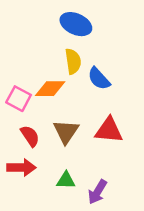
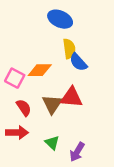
yellow semicircle: (73, 61) -> (69, 49), moved
red triangle: (109, 130) -> (71, 97), moved
green triangle: (66, 180) -> (52, 143), turned 42

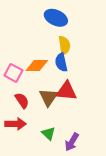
blue semicircle: (78, 62) -> (61, 62), moved, turned 30

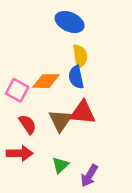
green triangle: (48, 133) -> (60, 165), turned 32

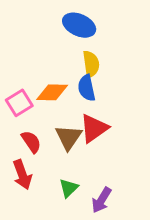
pink square: (17, 90) -> (19, 103), turned 30
red triangle: (83, 113) -> (94, 128), turned -40
red arrow: (20, 153) -> (22, 175), turned 70

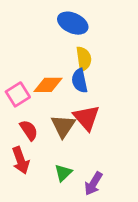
red triangle: (94, 128) -> (86, 118), turned -36

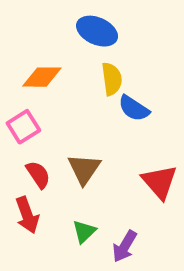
blue semicircle: (80, 81) -> (134, 108), moved, turned -45
orange diamond: (48, 85) -> (42, 77), moved
red triangle: (86, 118) -> (160, 182), moved

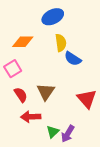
blue ellipse: (97, 31) -> (53, 17), turned -50
red arrow: (27, 215) -> (31, 117), moved, turned 108
green triangle: (84, 232) -> (53, 132), moved

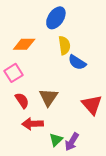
blue ellipse: (53, 17) -> (56, 18), turned -30

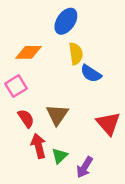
red arrow: (33, 124) -> (38, 146), turned 78
green triangle: (56, 140) -> (60, 156), moved

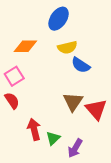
yellow semicircle: (76, 54) -> (67, 47), turned 84
brown triangle: (57, 115) -> (73, 102), moved
red semicircle: (26, 118) -> (12, 101), moved

